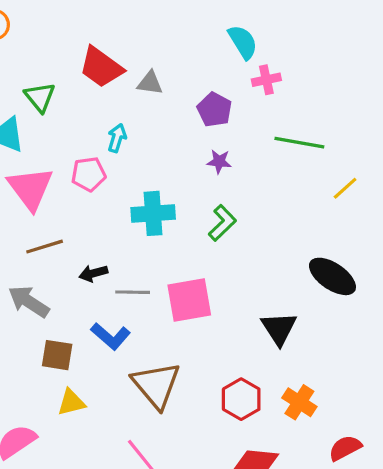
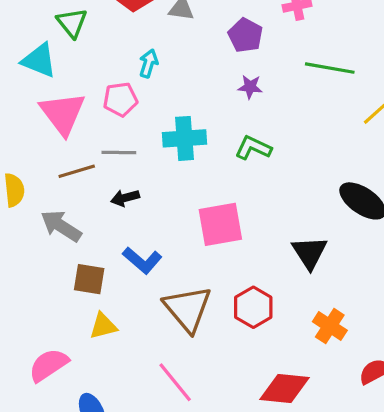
green L-shape: (222, 223) -> (253, 148), turned -111
gray line: (133, 292) -> (119, 153), moved
red hexagon: (241, 399) -> (253, 307), moved

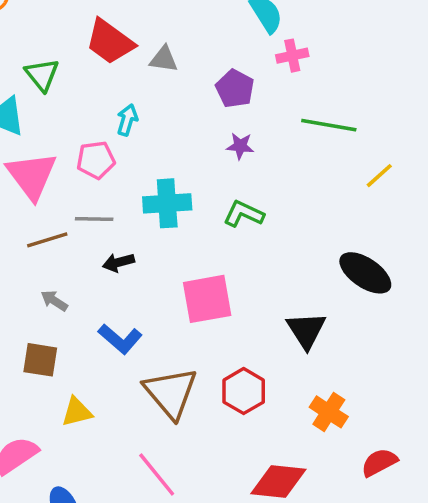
black arrow: (125, 198) -> (118, 262), moved
gray arrow: (61, 226) -> (54, 301), moved, size x0.6
brown square: (89, 279) -> (40, 360), moved

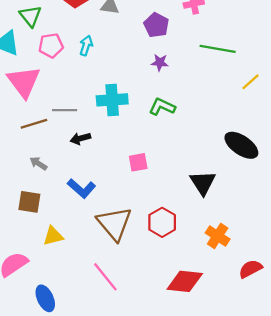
pink pentagon: (96, 160) -> (51, 45), moved
pink square: (207, 299) -> (138, 162), size x0.6

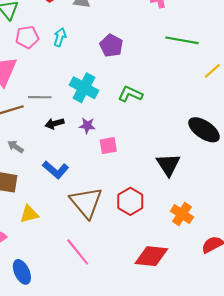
purple pentagon: (156, 25) -> (111, 46), moved
purple star: (160, 63) -> (87, 126), moved
cyan cross: (112, 100) -> (84, 88), turned 32

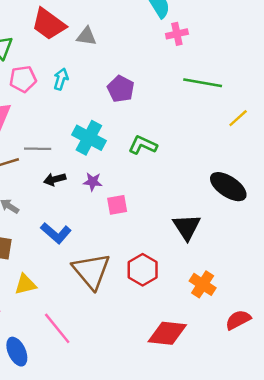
pink line: (78, 252) -> (57, 328), moved

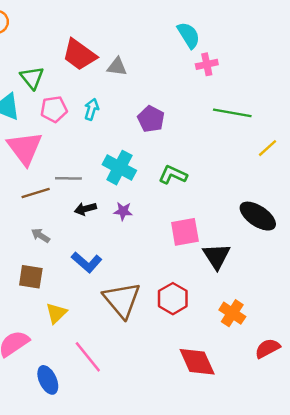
pink square: (117, 205) -> (185, 232), moved, size x1.4
yellow triangle: (25, 284) -> (56, 313), turned -30
red diamond: (167, 333) -> (197, 362), turned 60

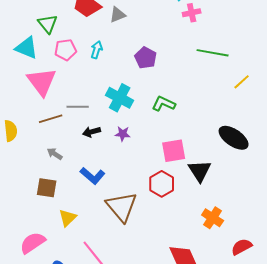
gray triangle: (117, 67) -> (118, 15), turned -30
red hexagon: (173, 299) -> (162, 184), moved

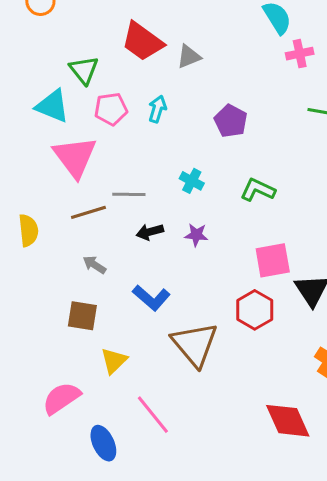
cyan cross: (120, 98) -> (192, 181), size x0.6

